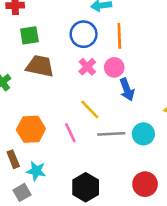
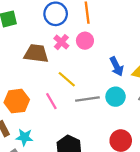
brown trapezoid: (40, 66) -> (36, 54), moved
blue arrow: (127, 90) -> (117, 66), moved

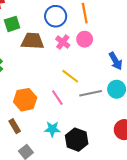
brown trapezoid: (36, 54) -> (32, 41), moved
cyan star: (24, 137) -> (52, 129), moved

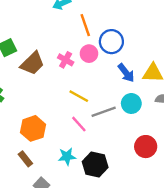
blue circle: (56, 16) -> (111, 42), moved
brown trapezoid: (32, 41) -> (32, 63), turned 140
pink line: (57, 98) -> (79, 124), moved

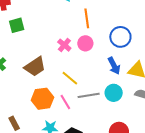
blue circle: (111, 42) -> (120, 37), moved
brown trapezoid: (32, 63) -> (35, 67), moved
orange hexagon: (33, 128) -> (42, 99), moved

